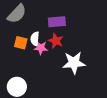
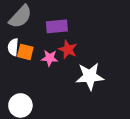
purple rectangle: (57, 22) -> (57, 26), moved
white semicircle: (35, 39) -> (13, 47), moved

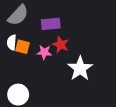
white star: (90, 76) -> (80, 68), turned -30

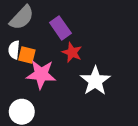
purple rectangle: (51, 24) -> (60, 28), turned 60
pink star: (44, 52) -> (41, 74), moved, size x1.6

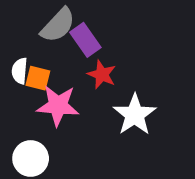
gray semicircle: (22, 18) -> (58, 25), moved

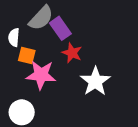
white semicircle: (20, 71) -> (14, 37), moved

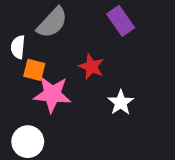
purple rectangle: (60, 28) -> (121, 21), moved
white star: (95, 81) -> (121, 102), size x0.7

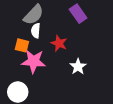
white semicircle: (18, 47) -> (36, 31), moved

